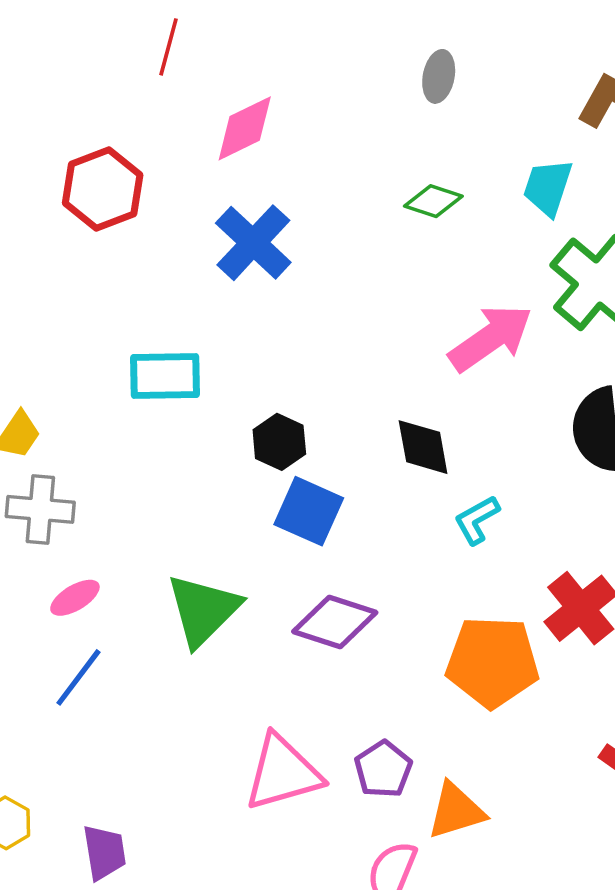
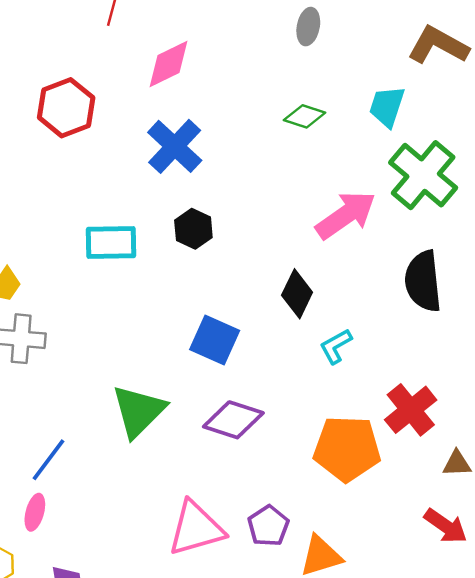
black hexagon: (279, 442) -> (193, 229), moved
black diamond: (423, 447) -> (297, 294), turned 36
pink ellipse: (75, 598) -> (35, 512), moved, turned -44

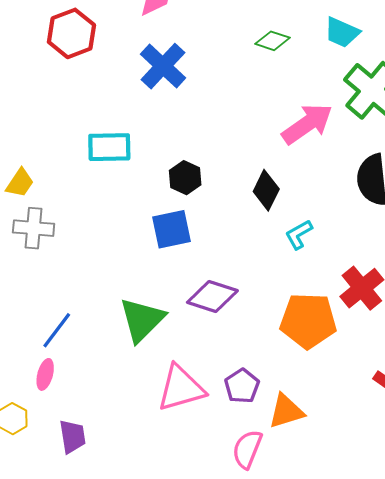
cyan trapezoid: (387, 106) -> (342, 32), turned -84
black hexagon: (193, 229) -> (185, 178), moved
blue square: (215, 340) -> (171, 229), moved, turned -36
green triangle: (138, 411) -> (142, 320), moved

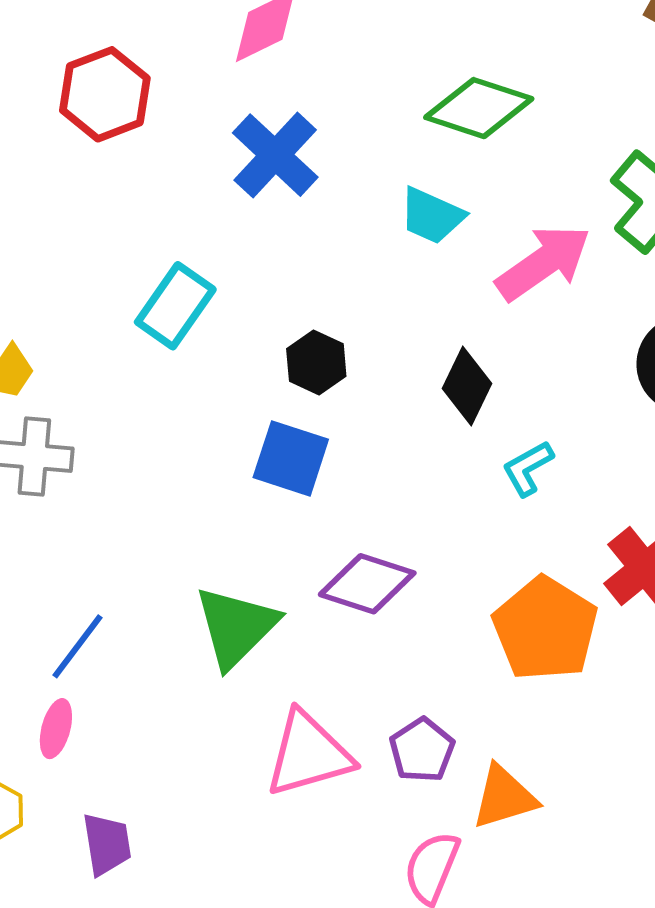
cyan trapezoid: (342, 32) -> (432, 216), moved
green diamond: (272, 41) -> (479, 108), size x1.6
cyan rectangle: (109, 147) -> (175, 306), turned -54
blue square: (171, 229) -> (291, 458), turned 30
orange pentagon: (308, 321) -> (545, 629), turned 30

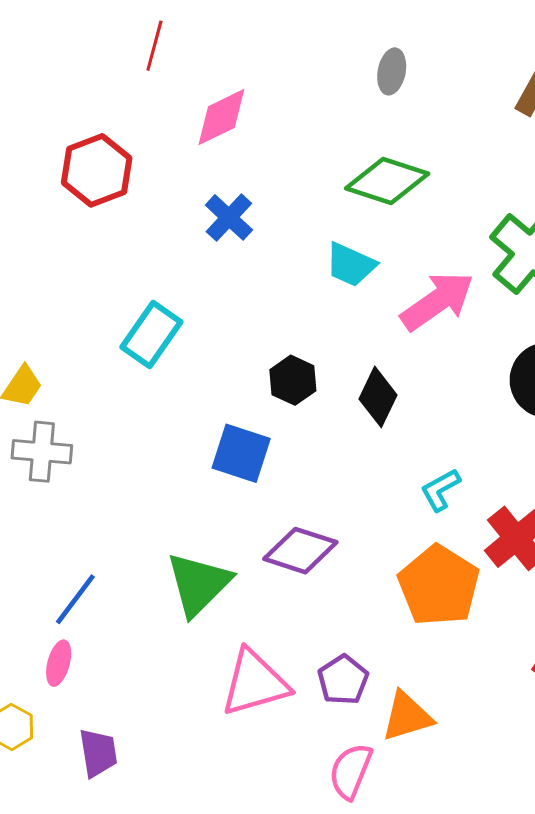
blue cross: (275, 155) -> (229, 217), size x0.7
black hexagon: (316, 363) -> (293, 380), moved
cyan L-shape: (528, 468) -> (440, 490), moved

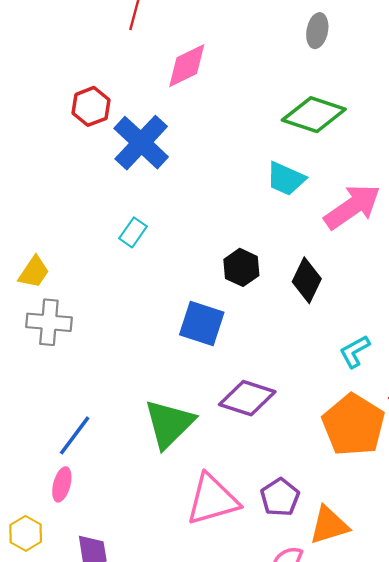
red hexagon: (97, 170) -> (91, 106), size x0.7
blue cross: (229, 217) -> (141, 143), moved, size x1.5
cyan rectangle: (151, 335) -> (133, 232), size x0.6

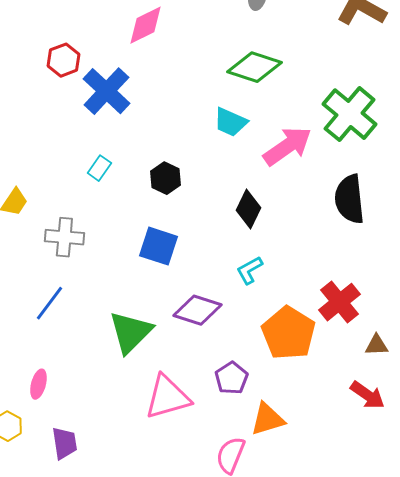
black hexagon: (241, 267) -> (165, 178), moved
gray cross: (49, 322) -> (64, 237), moved
cyan L-shape: (355, 351) -> (249, 270), moved
blue line: (75, 435) -> (49, 303), moved
purple pentagon: (280, 497) -> (231, 378), moved

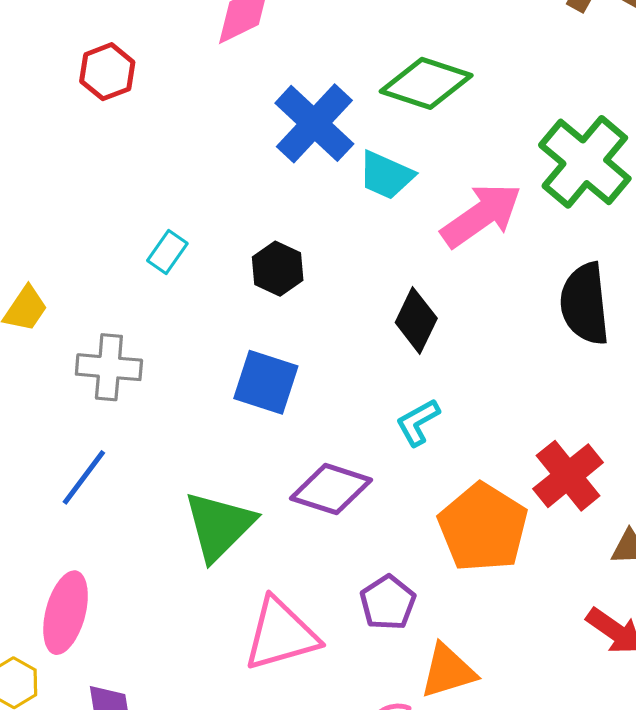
blue cross: (106, 91) -> (314, 123), moved
pink ellipse: (38, 384) -> (66, 613), size x1.6

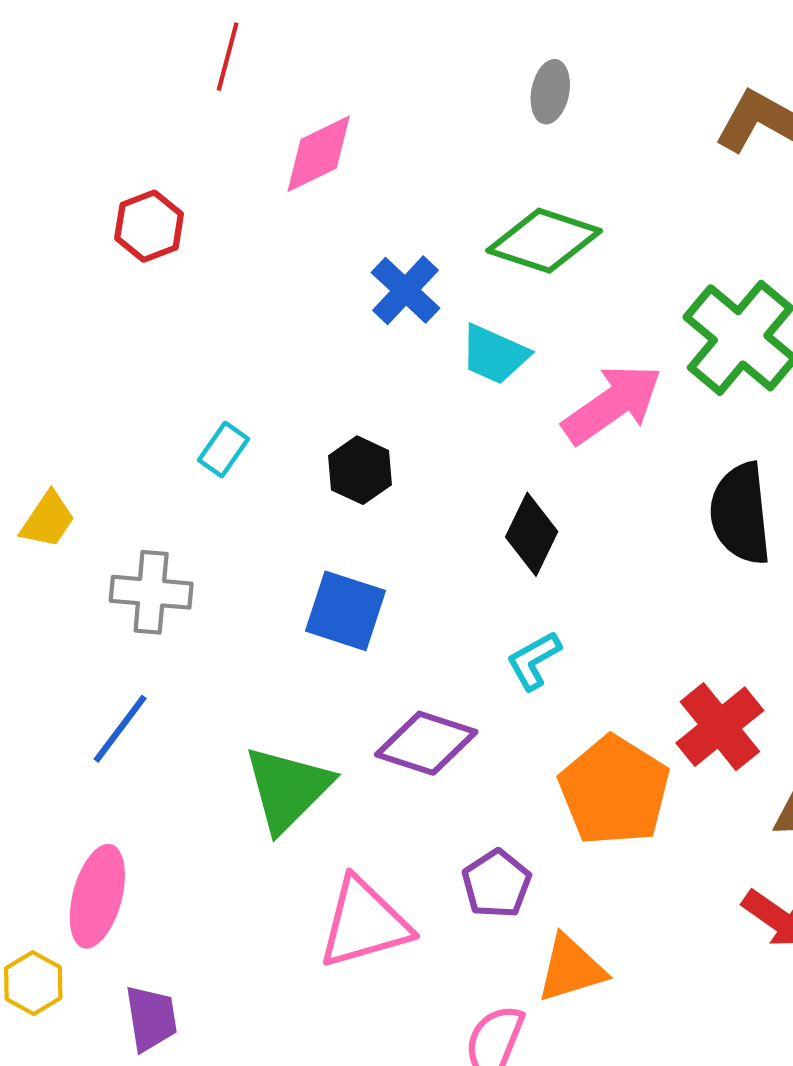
blue cross: (314, 123) -> (405, 290), size x0.7

